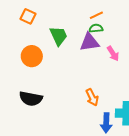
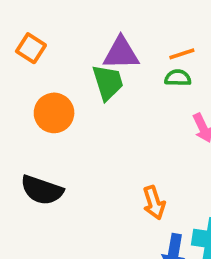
orange square: (28, 16) -> (31, 48), moved
purple triangle: (90, 42) -> (121, 53), moved

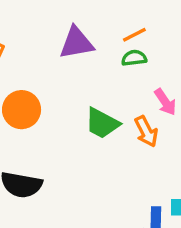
green trapezoid: (108, 82) -> (102, 123), moved, turned 144
orange arrow: (154, 203) -> (146, 131), moved

